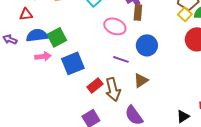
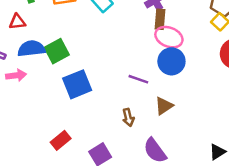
pink ellipse: (115, 26) -> (169, 37), moved
pink arrow: (43, 56) -> (16, 75), moved
red rectangle: (95, 85) -> (61, 140), moved
brown arrow: (113, 89) -> (128, 117), size x0.6

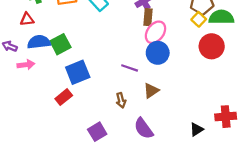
pink ellipse: (169, 37) -> (155, 32), turned -75
red rectangle: (61, 140) -> (64, 97), moved

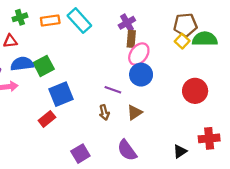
red circle: (212, 46) -> (195, 91), moved
brown arrow: (121, 100) -> (104, 112), moved

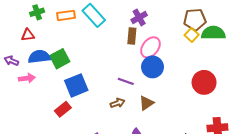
brown rectangle: (131, 39) -> (132, 36), moved
brown arrow: (104, 112) -> (117, 103), turned -96

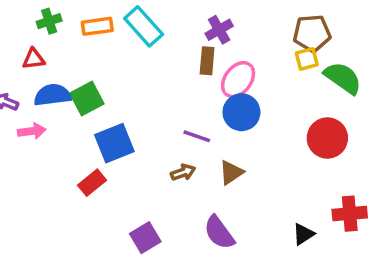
green semicircle: (213, 33) -> (343, 78), moved, turned 35
yellow square: (192, 35) -> (307, 59), turned 32

